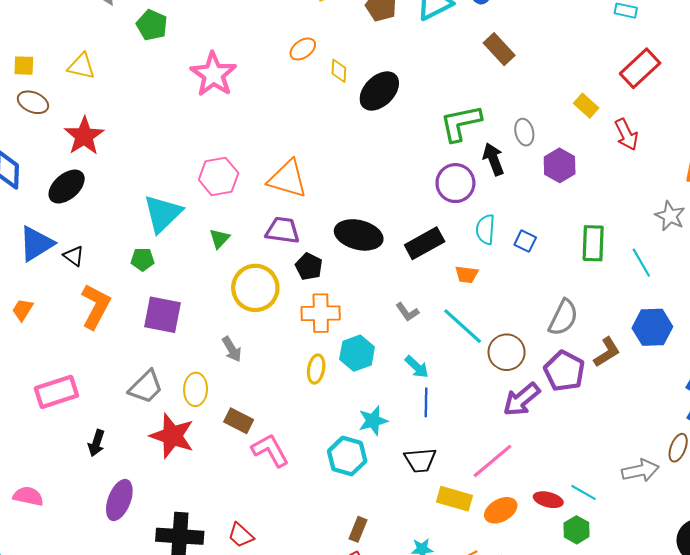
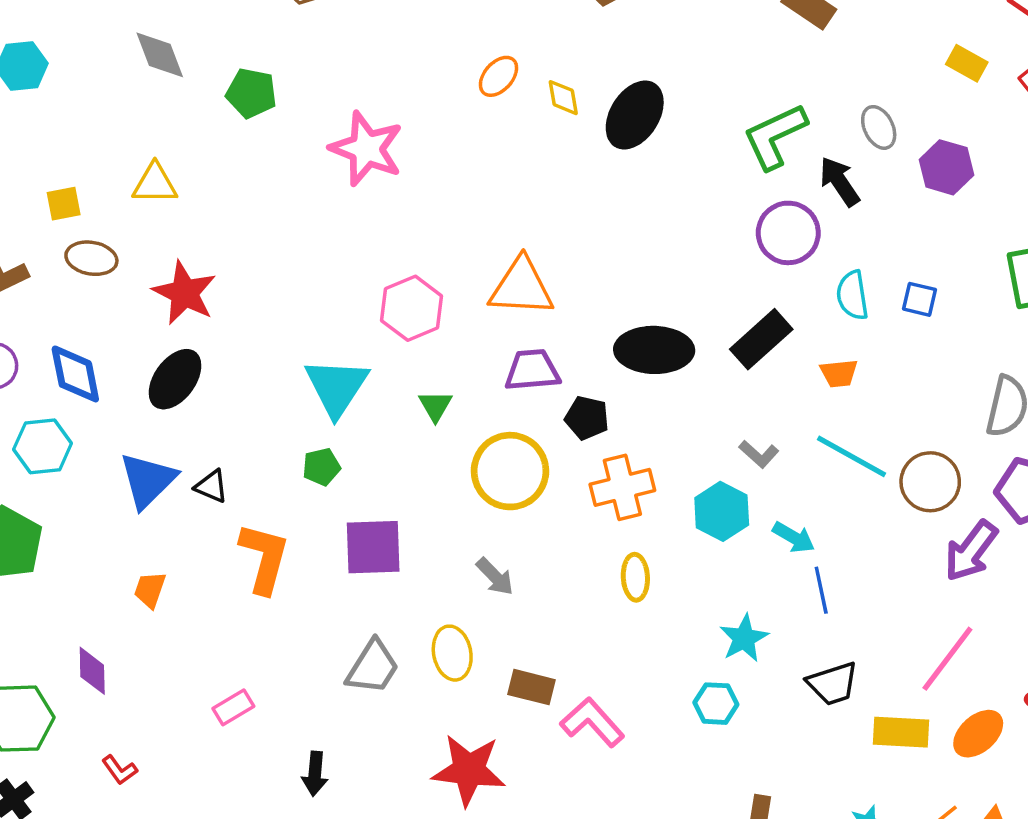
cyan hexagon: (357, 353) -> (722, 511), moved
pink rectangle: (56, 392) -> (233, 707), size x0.6
red star: (172, 436) -> (469, 770), moved
cyan hexagon: (347, 456) -> (716, 704), size x0.7

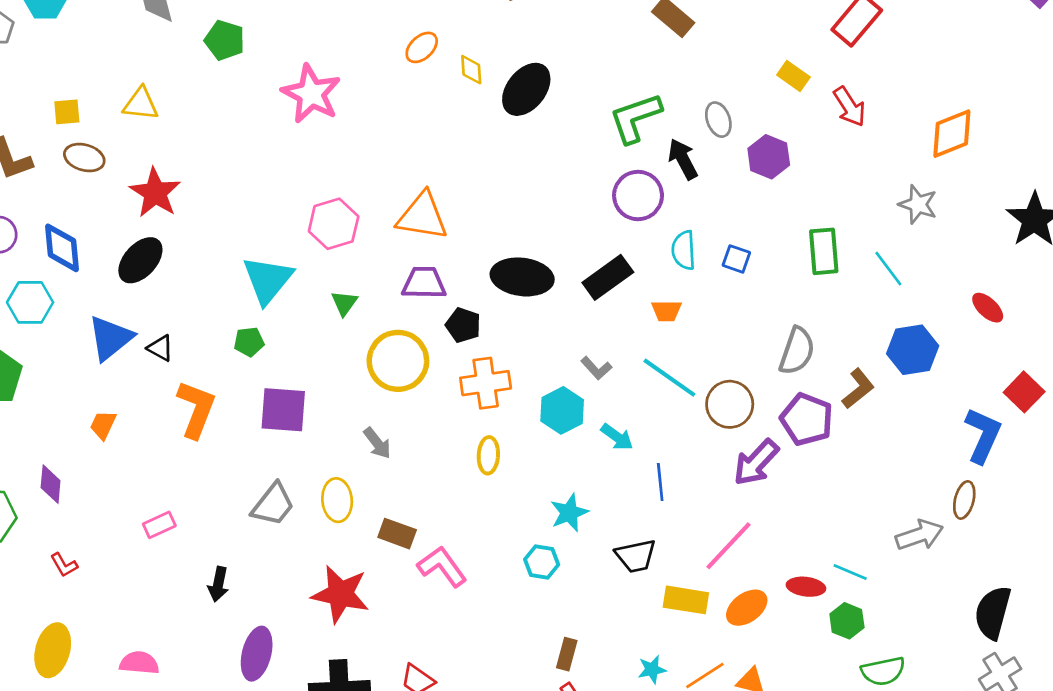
blue line: (821, 590) -> (660, 482), moved

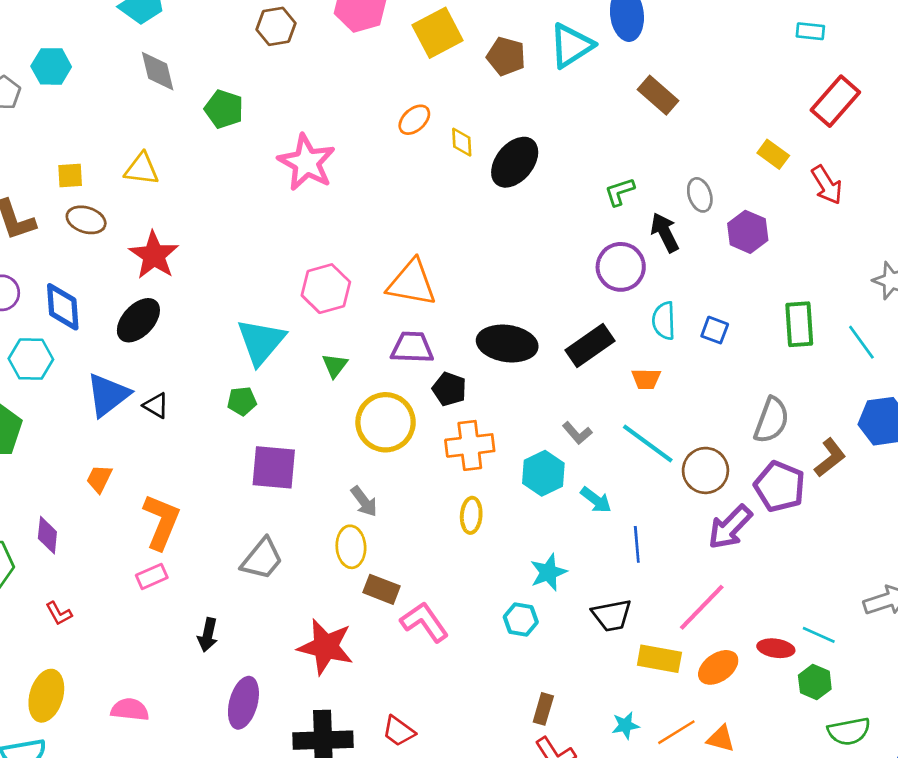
green L-shape: (635, 118) -> (620, 192), size x0.6
orange L-shape: (196, 409) -> (161, 522), moved
yellow ellipse: (337, 500) -> (351, 547), moved

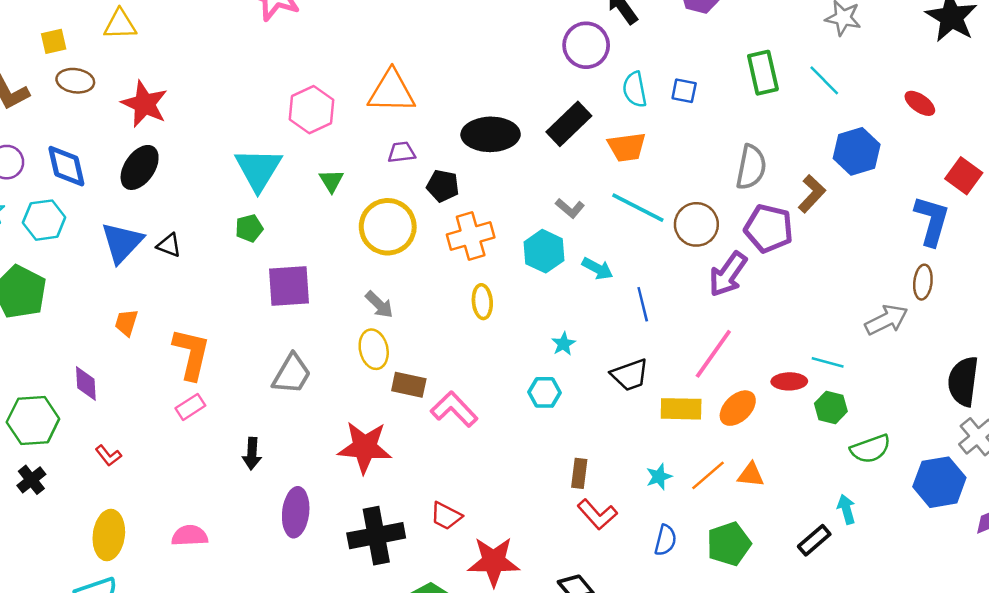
purple trapezoid: (412, 347) -> (402, 152), size x0.7
orange trapezoid: (646, 379) -> (627, 147), size x1.4
cyan star: (548, 572) -> (564, 344), size x0.7

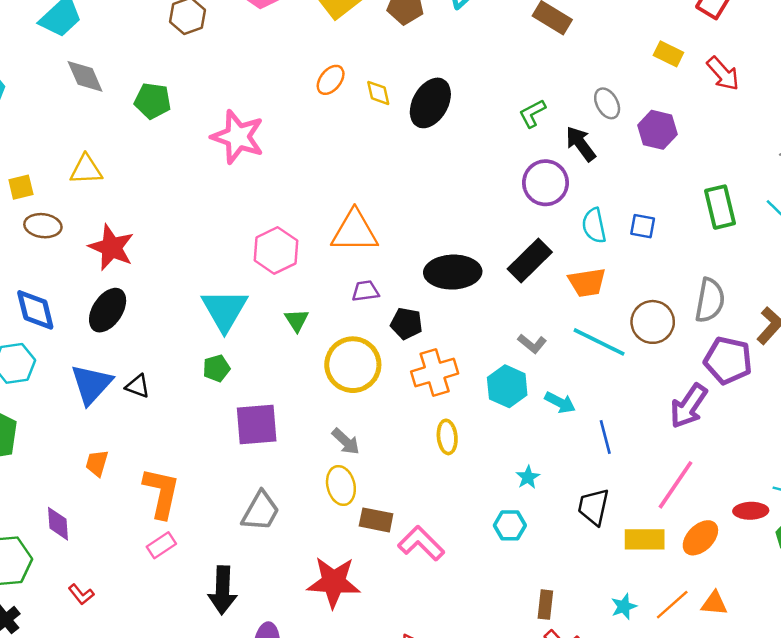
brown circle: (696, 224) -> (653, 322), moved
black trapezoid: (630, 375) -> (594, 507), turned 123
black arrow: (252, 454) -> (223, 590), size x1.5

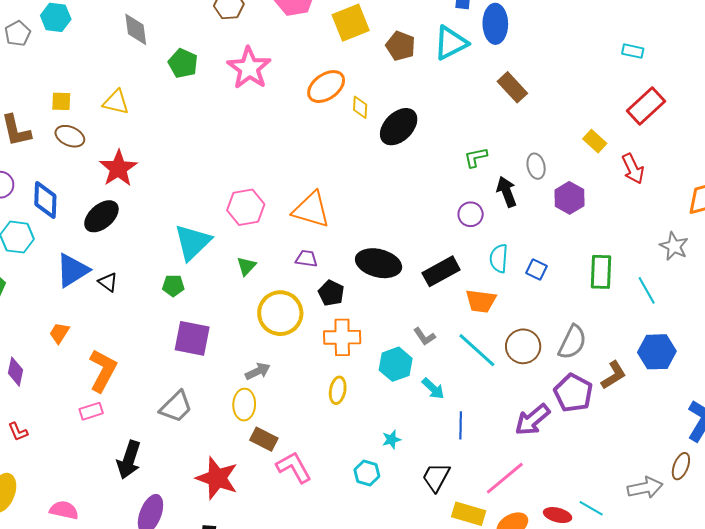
orange ellipse: (331, 80) -> (326, 87), size x1.5
pink star: (238, 137) -> (249, 68), moved
purple circle: (545, 183) -> (471, 214), size x0.7
gray arrow: (346, 441) -> (258, 371), turned -85

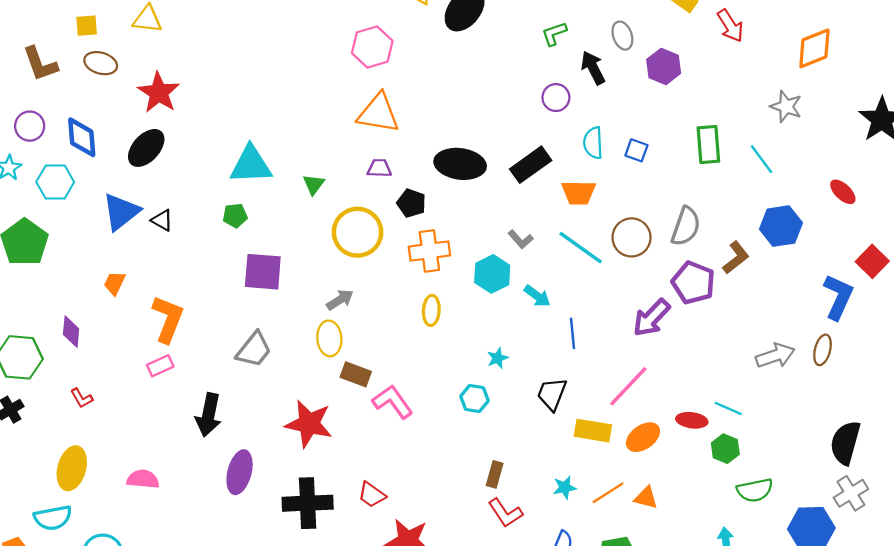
pink hexagon: (246, 207) -> (372, 47), moved
cyan triangle: (192, 242) -> (251, 165), turned 48
gray arrow: (645, 488) -> (775, 356), moved

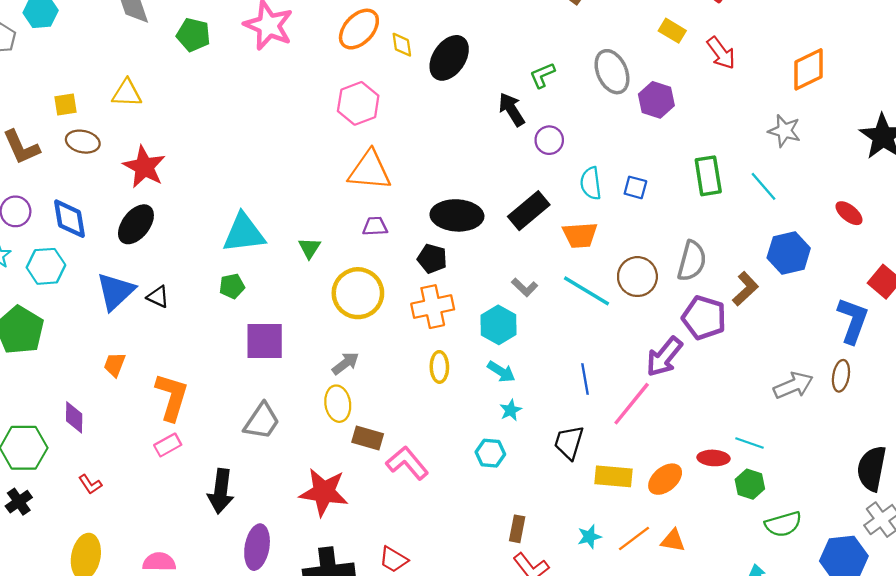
gray ellipse: (622, 36) -> (612, 72), size x1.5
black arrow: (593, 68) -> (512, 109), moved
black pentagon: (411, 203) -> (432, 259), moved
cyan arrow: (537, 296) -> (501, 372), moved
pink line: (628, 386) -> (632, 404), moved

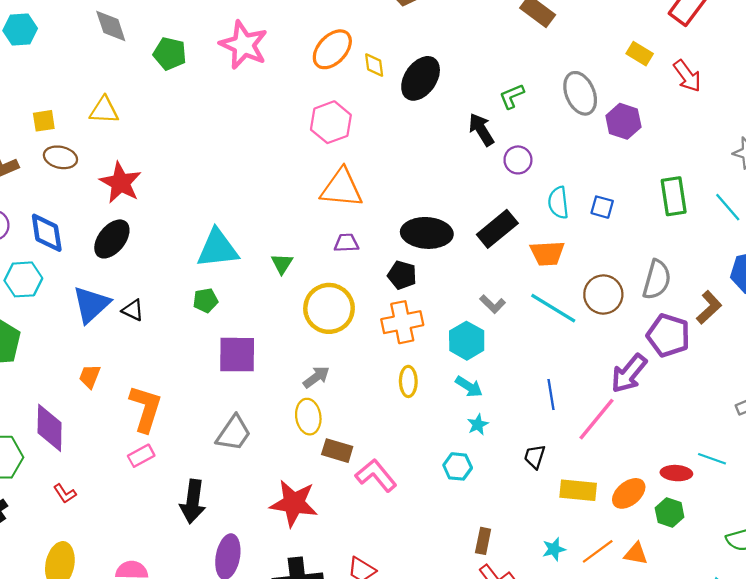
purple diamond: (74, 417) -> (50, 428), size x1.5
black trapezoid: (569, 442) -> (535, 457), size x0.7
green hexagon: (750, 484) -> (670, 513), moved

